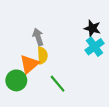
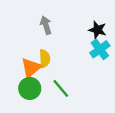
gray arrow: (38, 37) -> (46, 25), moved
green circle: (16, 80) -> (30, 88), moved

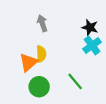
green circle: (30, 88) -> (39, 87), moved
green line: (61, 88) -> (75, 81), moved

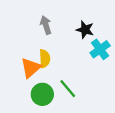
black star: (90, 27) -> (85, 30), moved
green line: (75, 81) -> (68, 89), moved

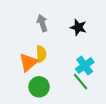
cyan cross: (100, 49) -> (85, 66), moved
green line: (68, 89) -> (80, 82), moved

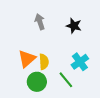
yellow semicircle: (41, 54) -> (44, 62), moved
green line: (80, 82) -> (66, 80), moved

